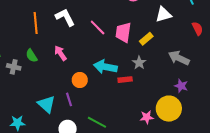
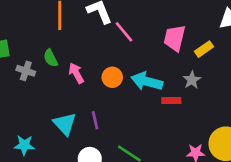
pink line: (98, 27) -> (124, 32), moved
pink arrow: (60, 53) -> (76, 73), moved
orange circle: (80, 80) -> (112, 77), moved

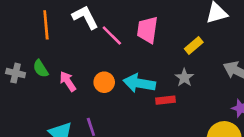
pink trapezoid: (175, 38) -> (147, 30), moved
gray cross: (26, 71) -> (16, 73), moved

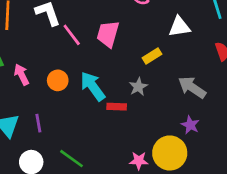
cyan arrow: (139, 83) -> (93, 86), turned 36

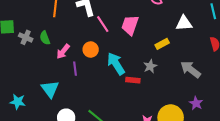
pink arrow: (22, 75) -> (63, 51), turned -119
orange circle: (58, 80) -> (91, 50), moved
purple line: (38, 123) -> (75, 69), moved
purple star: (190, 125) -> (196, 103), moved

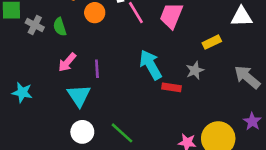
orange circle: (91, 50) -> (95, 13), moved
pink arrow: (63, 51) -> (67, 62), moved
cyan triangle: (50, 89) -> (79, 96), moved
cyan star: (18, 102) -> (22, 92), moved

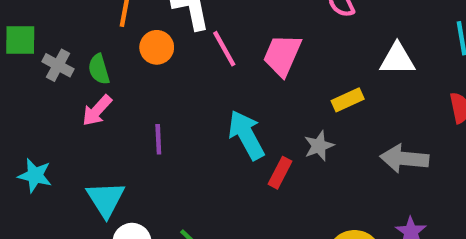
pink arrow: (67, 62) -> (97, 110), moved
gray arrow: (247, 77) -> (404, 159), turned -36
red rectangle: (172, 87) -> (280, 173), turned -72
cyan triangle: (79, 96) -> (106, 199), moved

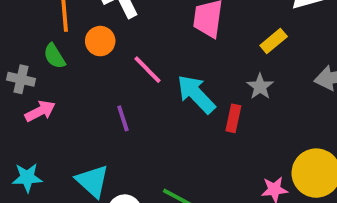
pink line: (224, 49) -> (147, 70), moved
green semicircle: (99, 69) -> (54, 56), moved
pink arrow: (97, 110) -> (40, 111), moved, turned -144

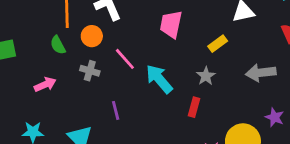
gray cross: (21, 79) -> (90, 71), moved
purple line: (123, 118) -> (116, 110), moved
red rectangle: (233, 118) -> (194, 107), moved

